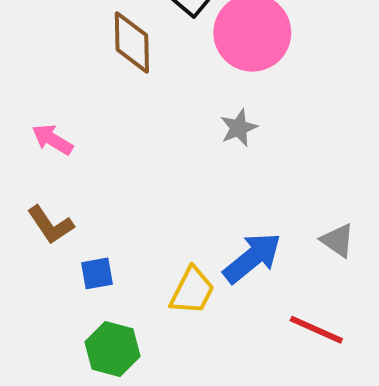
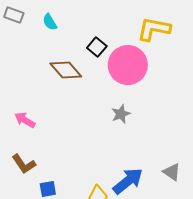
brown diamond: (132, 42) -> (66, 70), turned -40

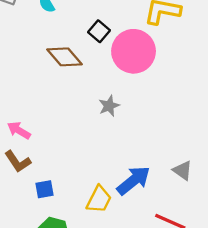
gray star: (121, 114) -> (109, 106), moved
pink arrow: (25, 120) -> (19, 130), moved

